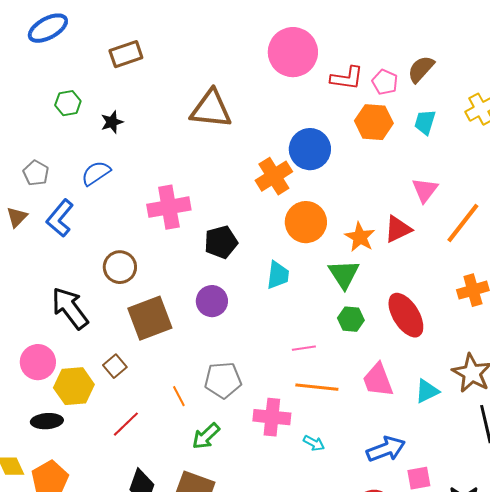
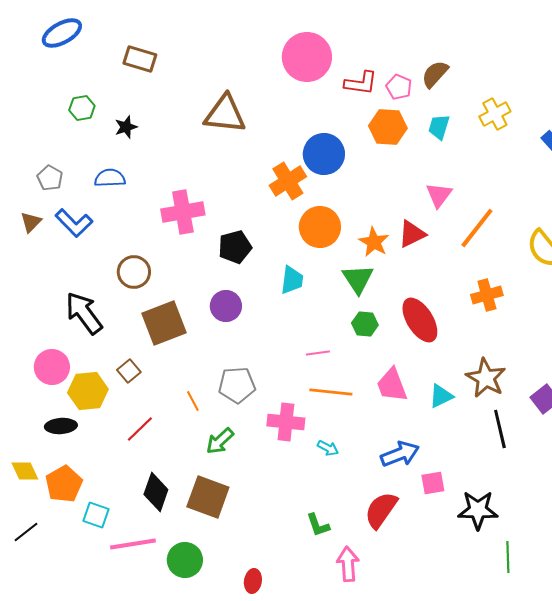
brown rectangle: (126, 54) -> (140, 59), turned 36
blue semicircle: (96, 173) -> (110, 178), turned 32
blue L-shape: (60, 218) -> (74, 223), turned -84

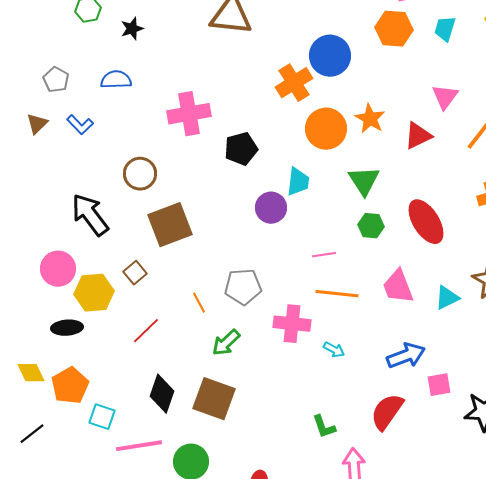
blue L-shape: (74, 223) -> (80, 125), size x0.7
orange star: (374, 242) -> (370, 119), moved
purple circle: (226, 306) -> (271, 208), moved

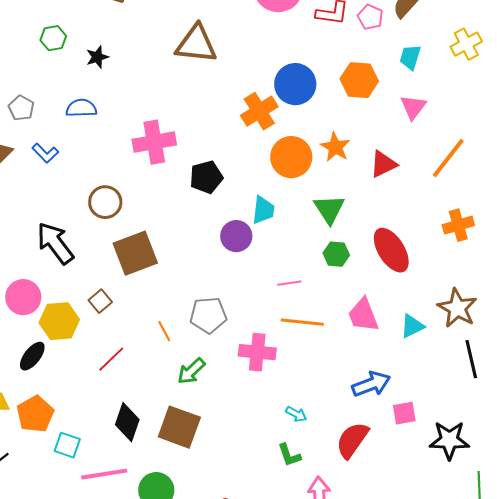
orange hexagon: (394, 29) -> (359, 80), moved
pink triangle: (445, 97) -> (413, 107), moved
black ellipse: (67, 328) -> (32, 356), turned -48
cyan arrow: (334, 350) -> (296, 414), moved

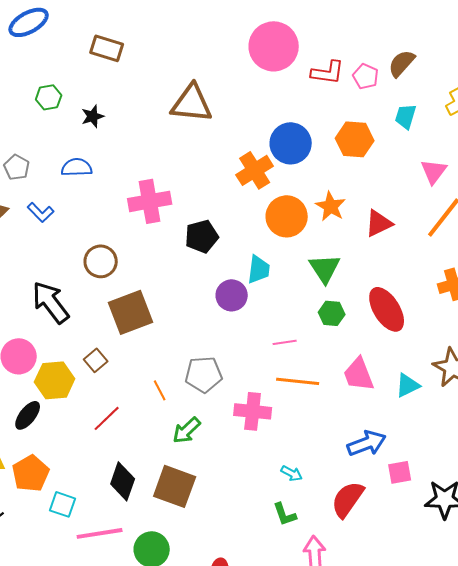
pink triangle: (413, 107) -> (434, 171), moved

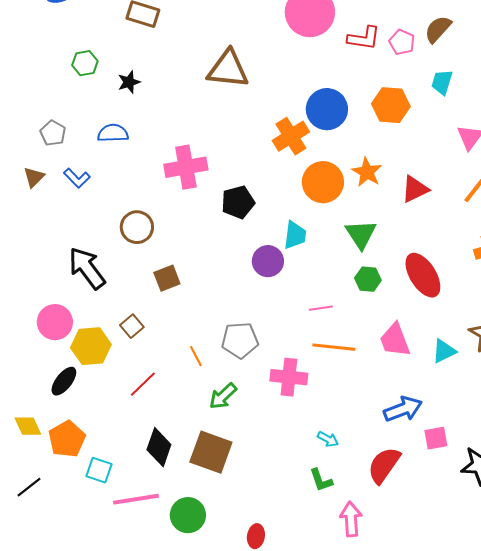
brown square: (131, 312) -> (167, 278), size x0.6

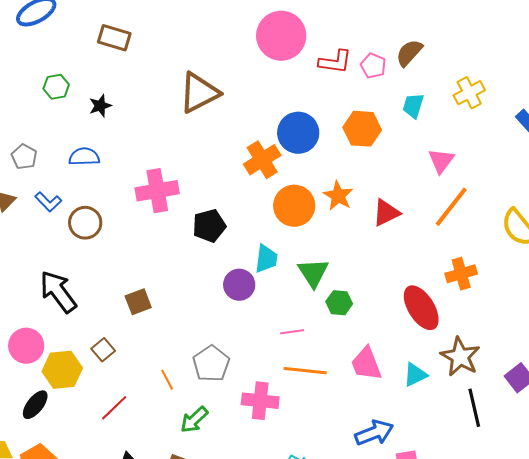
brown triangle: (228, 69) -> (199, 93), turned -33
brown circle: (137, 227) -> (85, 223), moved
green triangle: (361, 234) -> (313, 273), moved
red ellipse: (423, 275) -> (421, 308), moved
gray pentagon: (240, 340) -> (211, 364), turned -30

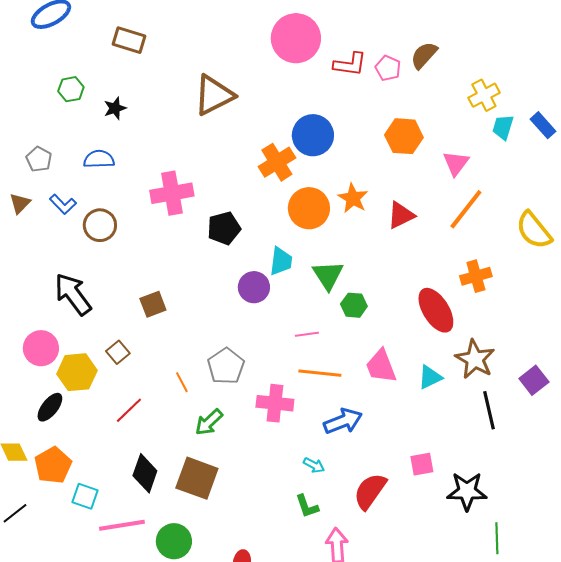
cyan trapezoid: (413, 106) -> (503, 127), moved
orange hexagon: (362, 129) -> (404, 136), moved
blue arrow: (374, 433) -> (343, 421), moved

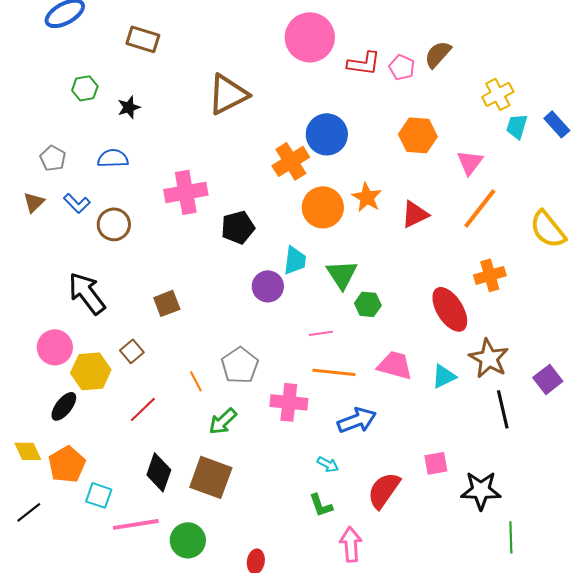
pink trapezoid: (381, 366) -> (395, 365), turned 126

